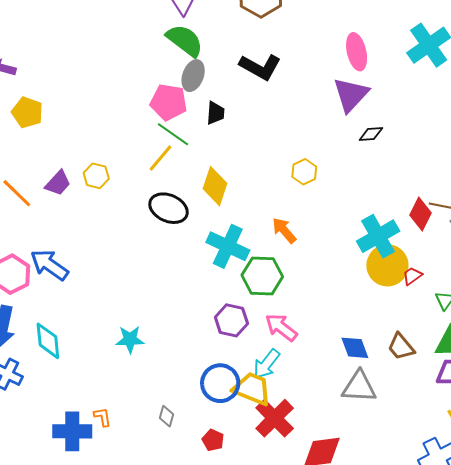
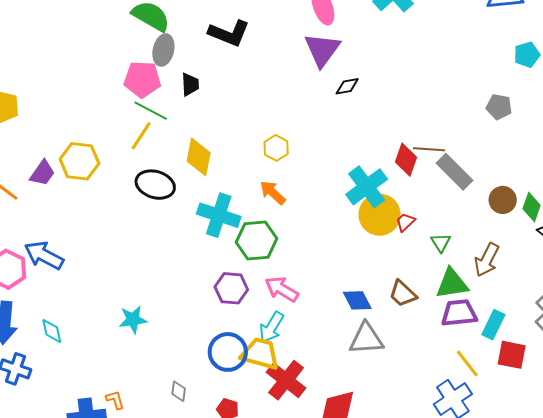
yellow hexagon: (304, 172) -> (276, 148), moved
yellow hexagon: (96, 176) -> (79, 161), size x1.5
cyan diamond: (48, 341) -> (52, 331), size x0.7

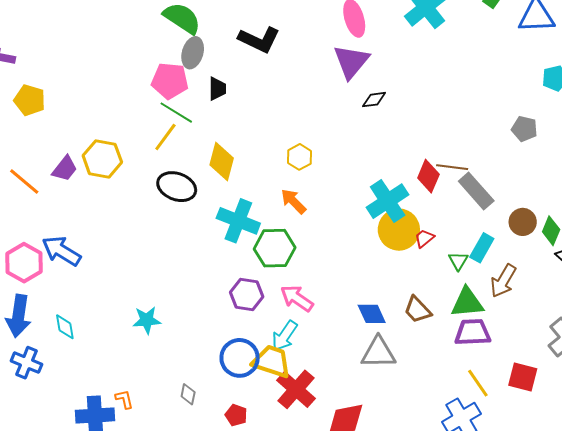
cyan rectangle: (493, 325) -> (482, 248), moved

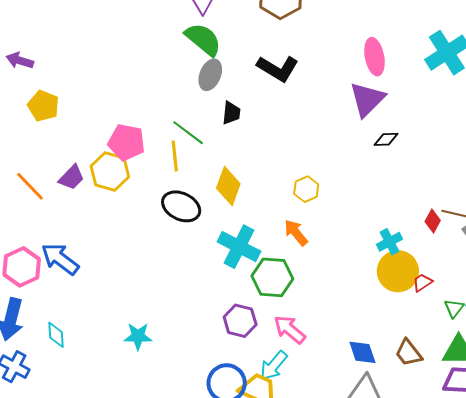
pink pentagon: (170, 81) -> (126, 142), moved
yellow line: (165, 137) -> (175, 156), turned -48
red diamond: (428, 176) -> (433, 221), size x0.7
cyan cross: (388, 201) -> (389, 242), size x0.6

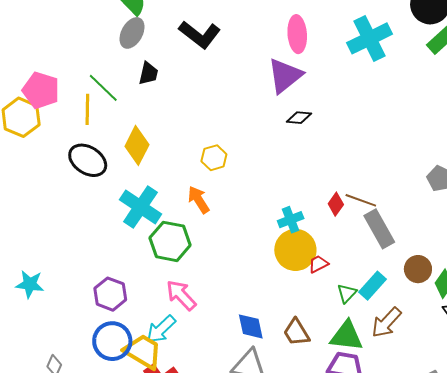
purple hexagon: (240, 321) -> (110, 294), moved

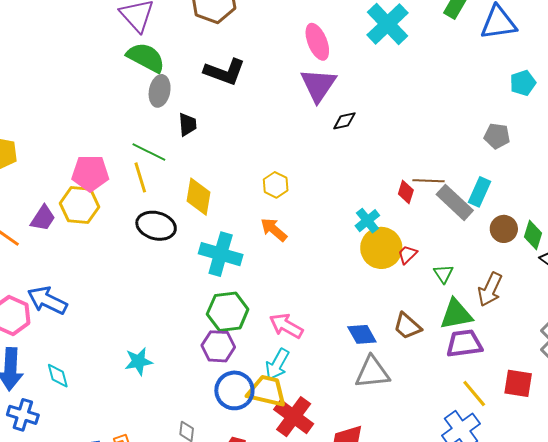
green hexagon: (170, 241) -> (228, 312), moved
cyan rectangle: (373, 286) -> (480, 192), moved

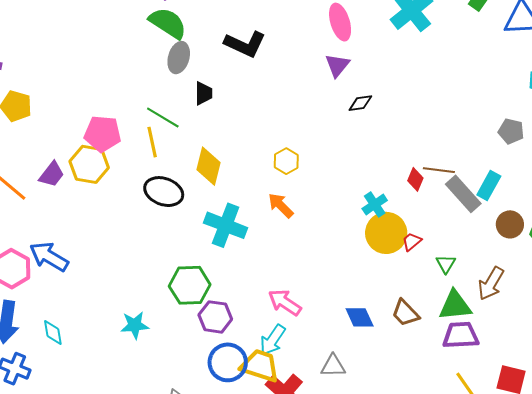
purple triangle: (318, 85) -> (337, 65), size x0.7
green hexagon: (228, 312) -> (190, 285), moved
gray triangle: (372, 372) -> (333, 366), moved, size x0.7

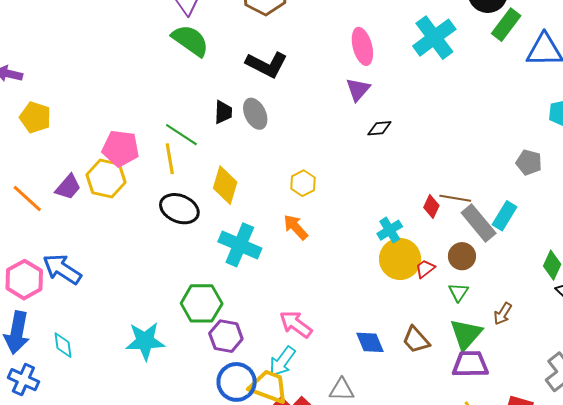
gray ellipse: (179, 58) -> (255, 114), moved, turned -44
brown circle: (510, 224) -> (462, 256), moved
brown arrow: (491, 284) -> (503, 314), size x0.7
green triangle: (455, 305) -> (466, 334), turned -45
cyan star: (135, 325) -> (145, 341), size x1.4

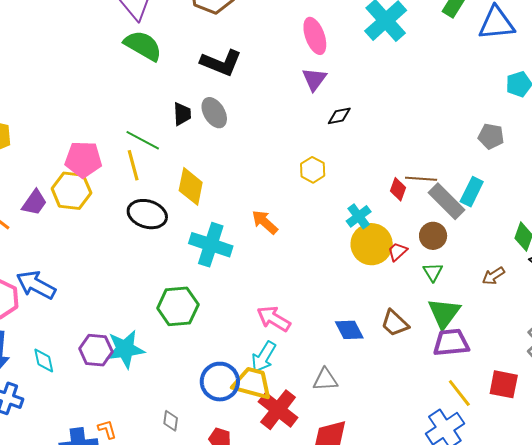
yellow hexagon: (303, 183) -> (313, 170), moved
brown arrow: (503, 314) -> (493, 276), moved, turned 30
purple hexagon: (226, 336) -> (96, 350), moved

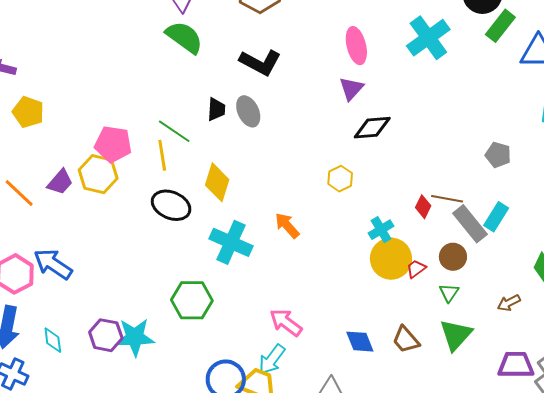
black diamond: (339, 116) -> (372, 128), size x1.5
gray pentagon: (491, 136) -> (498, 155), moved
purple trapezoid: (451, 343) -> (516, 365), moved

